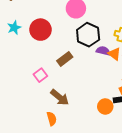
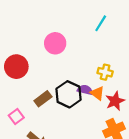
black hexagon: (88, 35) -> (68, 94), moved

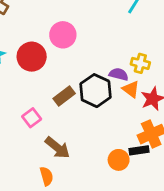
pink circle: (55, 43) -> (63, 35), moved
purple semicircle: (85, 90) -> (119, 74), moved

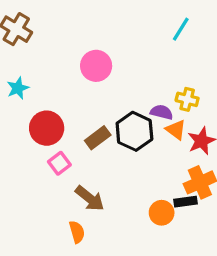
red circle: (32, 57) -> (47, 128), moved

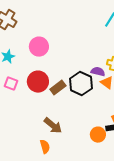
pink circle: (96, 66) -> (39, 47), moved
red circle: (47, 128) -> (38, 82), moved
pink square: (59, 163) -> (11, 84), moved, turned -32

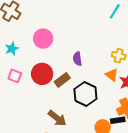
purple semicircle: (98, 72) -> (77, 59), moved, turned -112
black hexagon: (81, 84) -> (85, 94), moved

